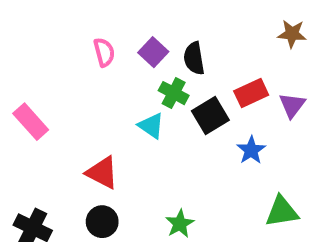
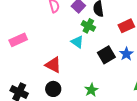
black square: (210, 115) -> (106, 55), moved
pink rectangle: (31, 122) -> (18, 40), turned -72

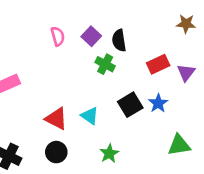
cyan triangle: (77, 42) -> (90, 116), moved

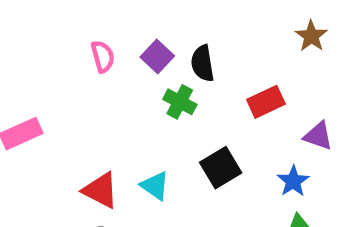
brown star: (186, 24) -> (311, 36), turned 30
purple triangle: (186, 73) -> (318, 136), moved, turned -48
blue star: (158, 103) -> (293, 181), moved

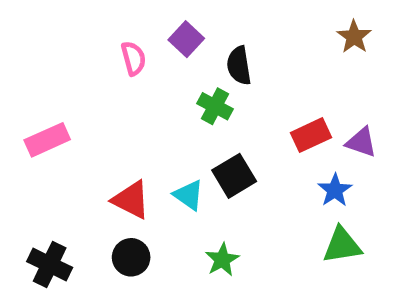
purple square: (157, 57) -> (186, 39), moved
red rectangle: (266, 102) -> (311, 135), moved
black square: (221, 168) -> (234, 176), moved

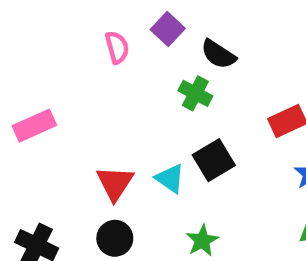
black semicircle: (239, 66) -> (218, 54), turned -48
red triangle: (131, 200) -> (115, 183), turned 36

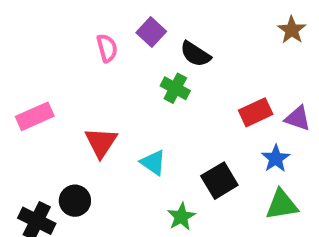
black square: (214, 160) -> (219, 181), moved
red triangle: (115, 183) -> (101, 142), moved
black circle: (115, 238) -> (75, 201), moved

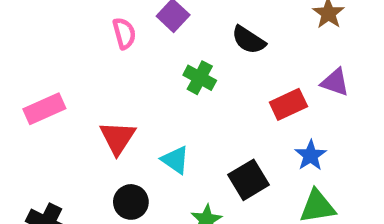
black semicircle: (195, 54) -> (249, 40), moved
purple triangle: (298, 118) -> (335, 82), moved
black circle: (75, 201) -> (131, 202), moved

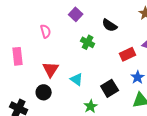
pink semicircle: (124, 33) -> (46, 31), moved
pink rectangle: (44, 109) -> (18, 56), turned -72
black circle: (131, 202) -> (44, 92), moved

